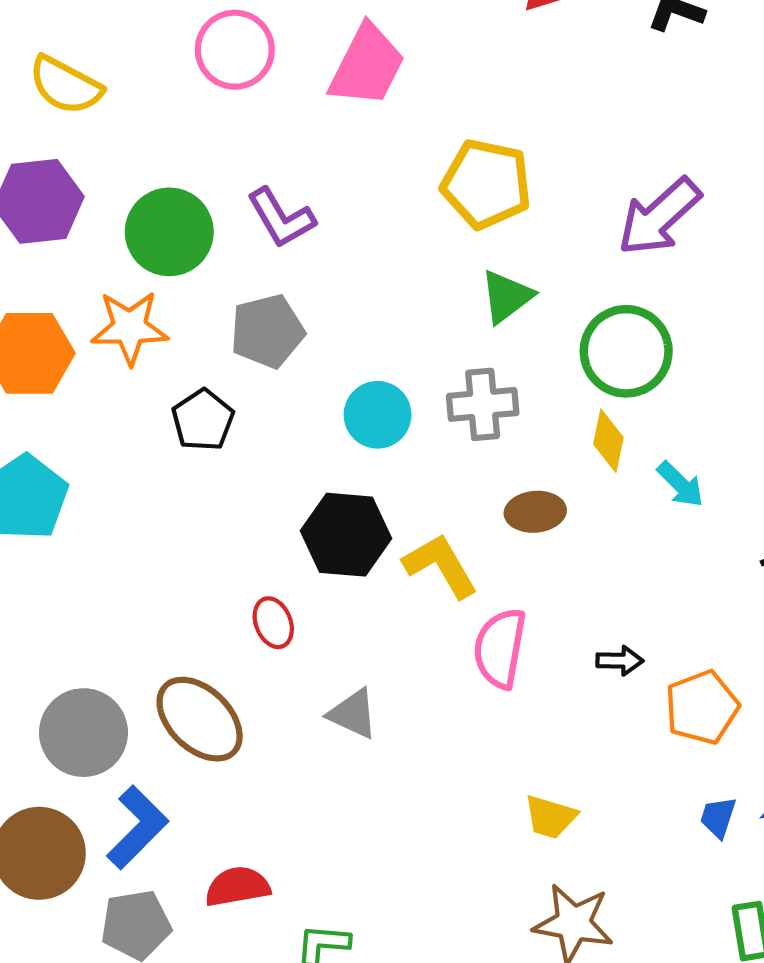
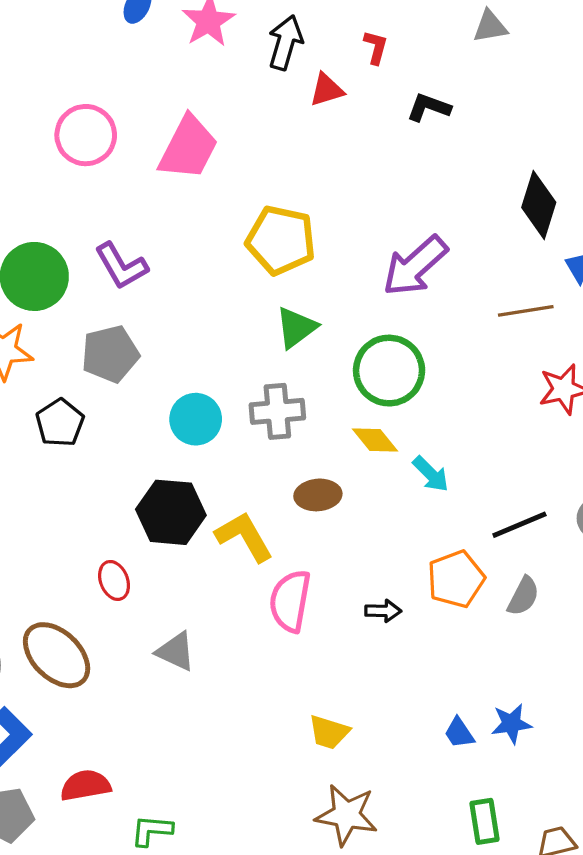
yellow diamond: (608, 441) -> (375, 440), turned -51
orange pentagon: (702, 707) -> (456, 579), moved
blue trapezoid: (718, 817) -> (459, 733), turned -52

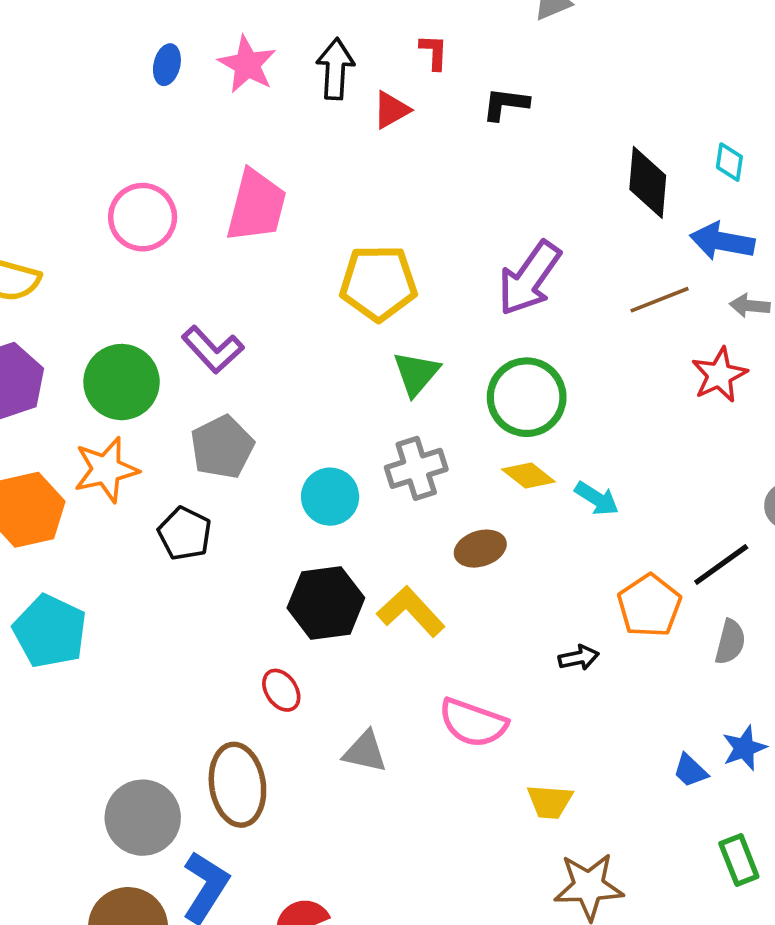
black line: (519, 525) -> (721, 565), moved
gray semicircle: (523, 596) -> (730, 642), moved
pink semicircle: (290, 601) -> (473, 723), moved, turned -68
brown ellipse: (57, 655) -> (237, 785), turned 50

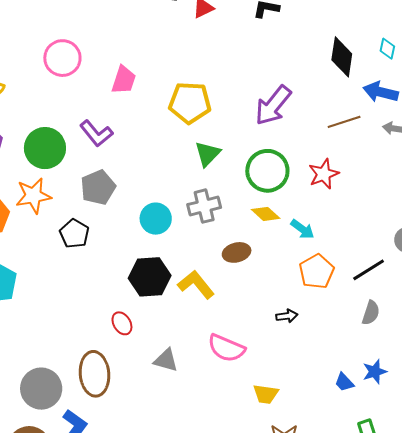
pink trapezoid: (256, 206) -> (124, 80), moved, size x0.7
red star: (719, 375) -> (324, 174), moved
orange pentagon: (649, 606) -> (317, 271), moved

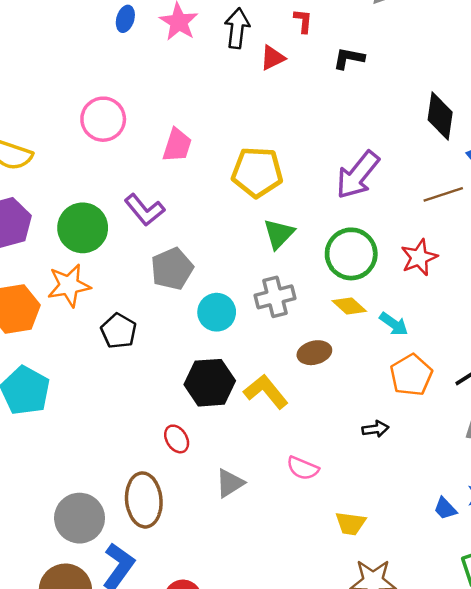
gray pentagon: (98, 187) -> (172, 269), moved
pink semicircle: (226, 348) -> (303, 468), size x0.7
gray triangle: (166, 360) -> (230, 483), turned -48

